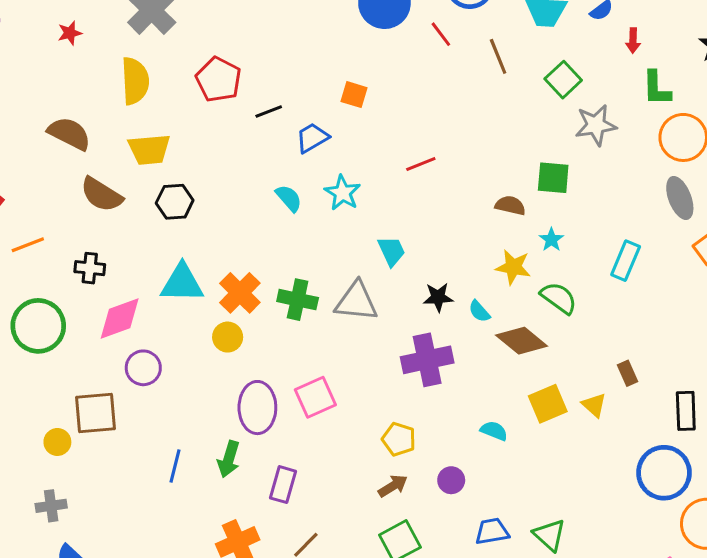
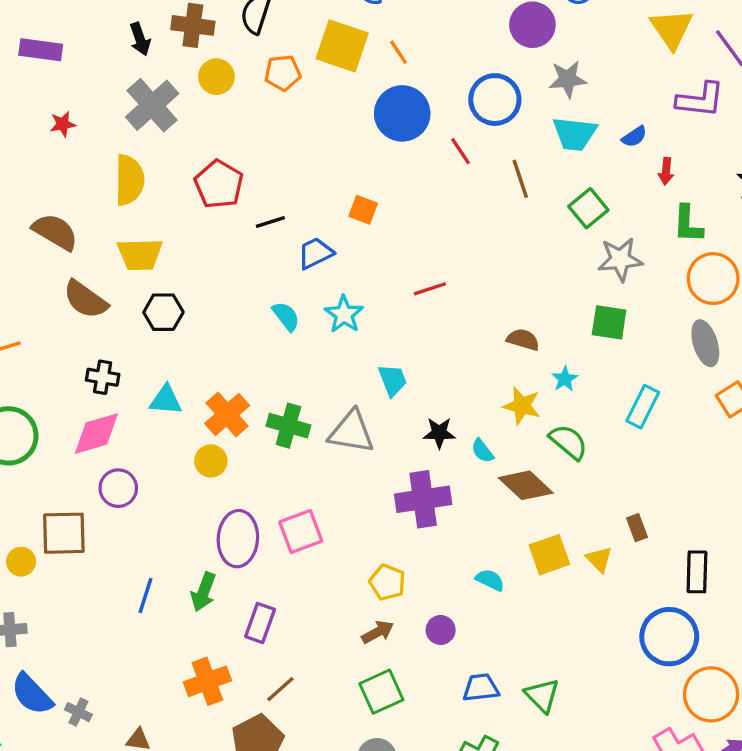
green square: (553, 178) -> (609, 322), moved
black cross: (90, 268) -> (103, 377), moved
cyan triangle: (182, 283) -> (166, 400), size x0.7

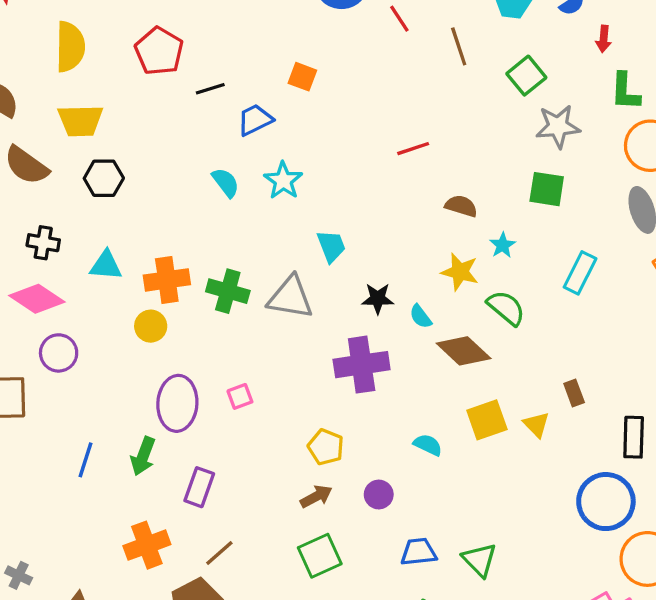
red line: (430, 289) -> (413, 149), moved
orange cross: (227, 414) -> (167, 280), turned 33
pink diamond: (96, 434) -> (37, 299), turned 50
pink square: (301, 532) -> (240, 396), size x0.6

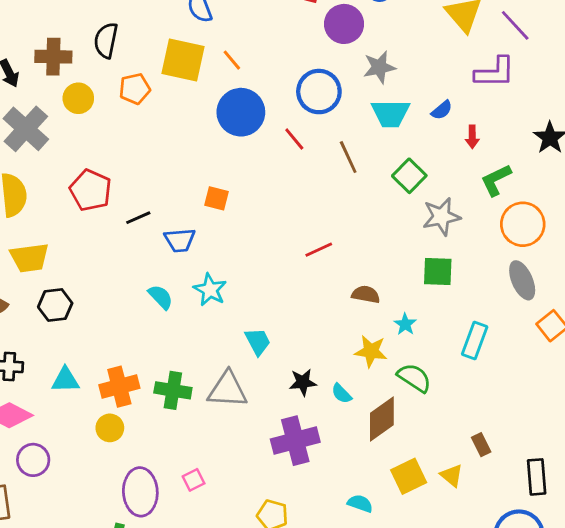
green L-shape: (625, 92) -> (496, 180), turned 68
blue trapezoid: (255, 120) -> (180, 240), turned -152
brown diamond: (464, 351) -> (382, 419), turned -72

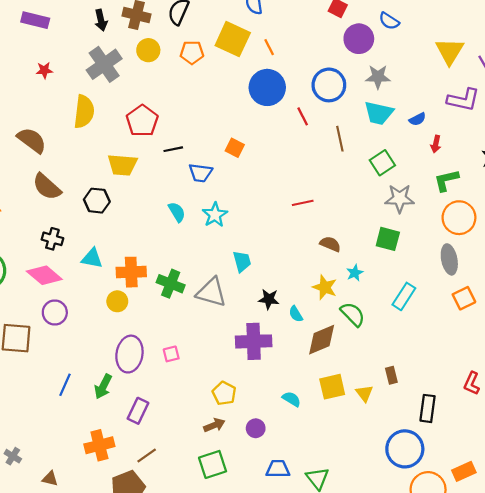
yellow trapezoid: (30, 258) -> (122, 165), moved

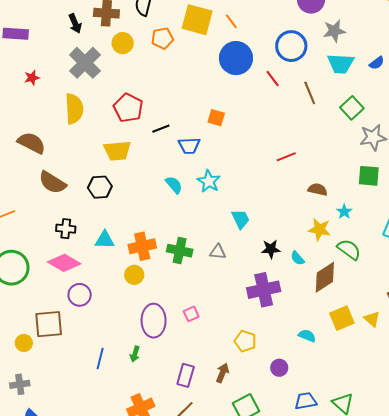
gray triangle: (211, 292) -> (218, 252), size x0.6
green arrow: (103, 386) -> (135, 354), size x0.7
purple rectangle: (138, 411) -> (186, 375), moved
brown arrow: (214, 425) -> (222, 373), moved, turned -36

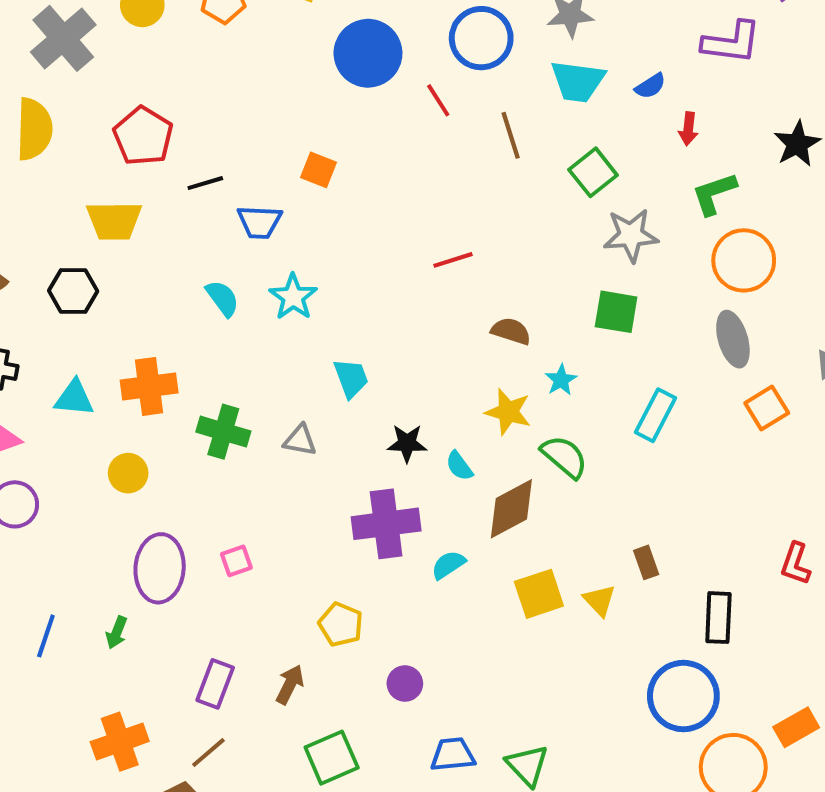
orange cross: (142, 246) -> (149, 386), moved
cyan semicircle: (307, 336) -> (448, 565), moved, turned -60

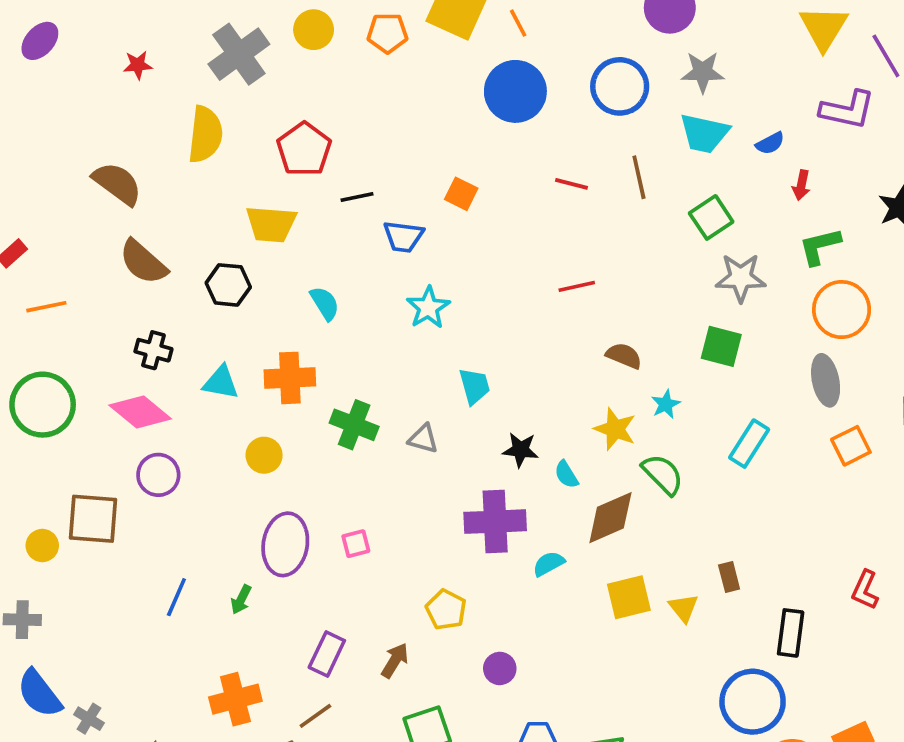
red line: (438, 100) -> (572, 184), moved, turned -48
cyan semicircle: (222, 298) -> (325, 303), moved

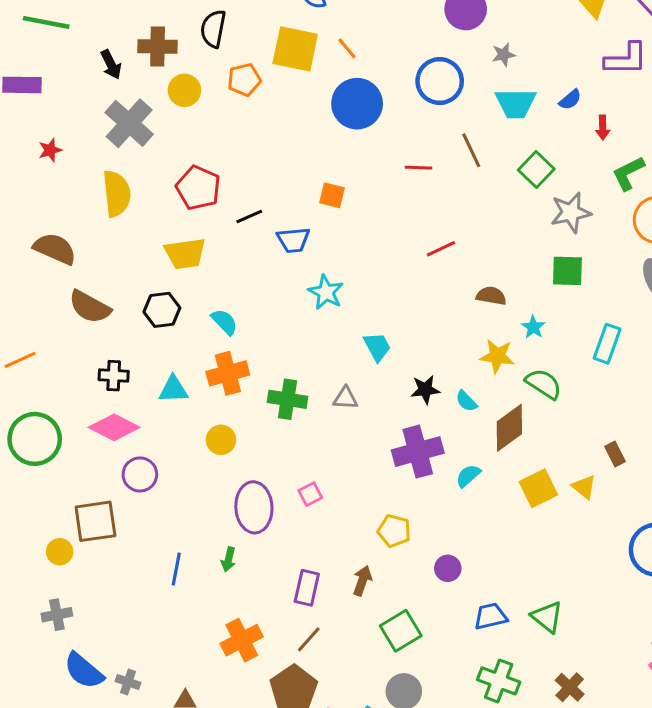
gray star: (703, 72) -> (503, 55), size x0.7
cyan semicircle: (325, 303) -> (224, 322), moved

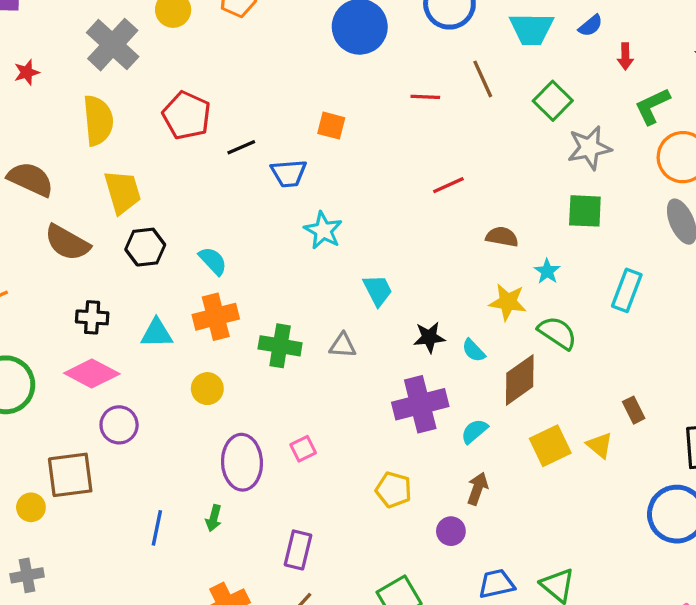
yellow trapezoid: (185, 254) -> (123, 192), moved, turned -99
brown arrow: (362, 581) -> (478, 489), moved

